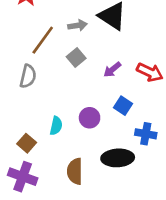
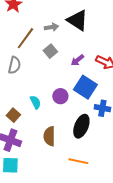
blue square: (123, 106) -> (85, 87), size x1.6
cyan semicircle: (56, 126) -> (35, 102), turned -40
black ellipse: (118, 158) -> (81, 126), turned -65

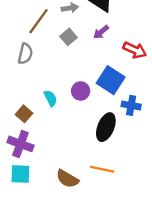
purple arrow: (77, 60) -> (101, 32), moved
brown semicircle: (49, 136) -> (67, 179), moved, turned -60

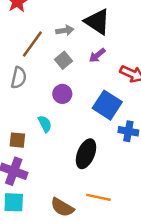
purple circle: (81, 91) -> (62, 94), moved
brown square: (24, 114) -> (17, 140), turned -35
black ellipse: (106, 127) -> (86, 154), moved

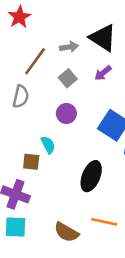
brown square: (17, 140) -> (31, 162), moved

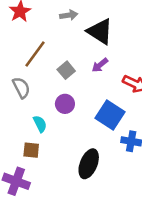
gray arrow: (69, 47) -> (69, 15), moved
gray semicircle: (21, 97) -> (21, 88), turned -40
cyan semicircle: (48, 145) -> (40, 124), moved

